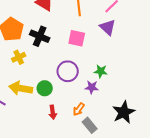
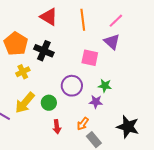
pink square: (77, 38) -> (90, 58), moved
yellow arrow: (21, 88) -> (25, 103), turned -60
black star: (124, 112) -> (128, 127), turned -30

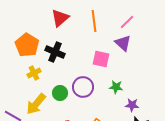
red triangle: (49, 17) -> (60, 18), turned 48
purple star: (96, 102) -> (132, 105), moved
green circle: (49, 103) -> (60, 93), moved

